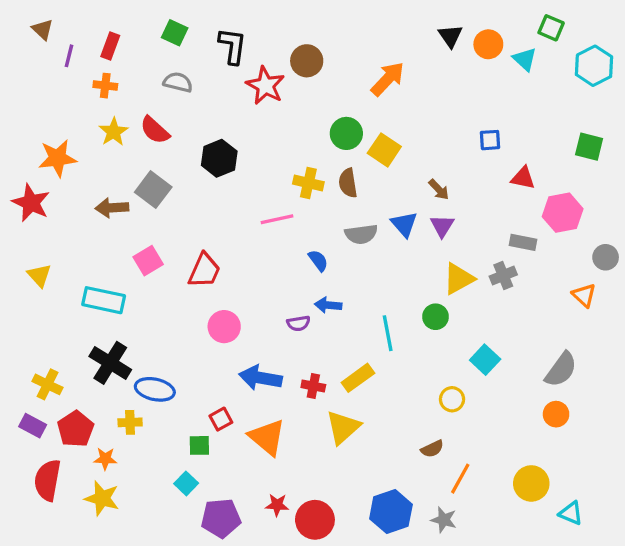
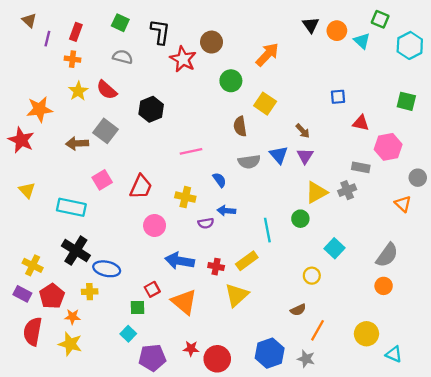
green circle: (346, 133) -> (231, 81), moved
yellow cross: (308, 183) -> (185, 197), moved

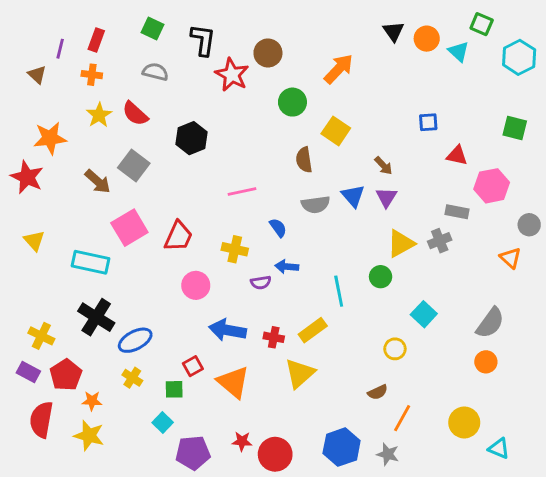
brown triangle: (29, 20) -> (37, 75), moved
brown arrow: (77, 143) -> (98, 181), turned -135
pink square: (102, 180) -> (129, 228), size x1.4
blue ellipse: (107, 269) -> (135, 340), turned -40
yellow cross: (90, 292) -> (132, 378), moved, turned 35

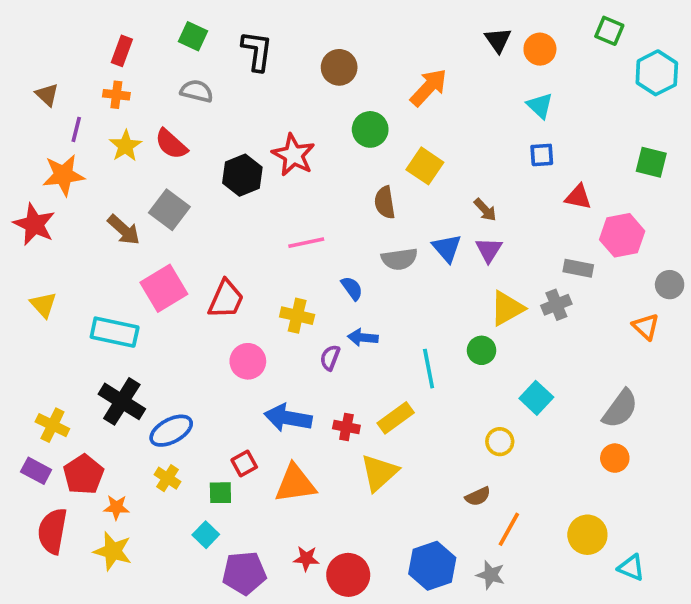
purple line: (60, 49) -> (76, 129), moved
cyan triangle: (458, 52) -> (540, 106), moved
red star: (232, 75) -> (293, 155), moved
purple semicircle: (261, 282) -> (330, 358), turned 120
orange triangle: (233, 382) -> (295, 484), turned -48

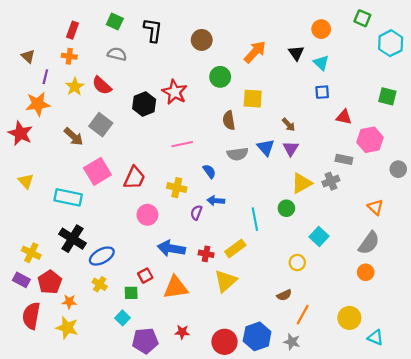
black triangle: (498, 40) -> (296, 53), moved
yellow square: (425, 166) -> (253, 99), turned -30
orange triangle: (646, 327) -> (375, 207), moved
red circle: (348, 575) -> (225, 342), moved

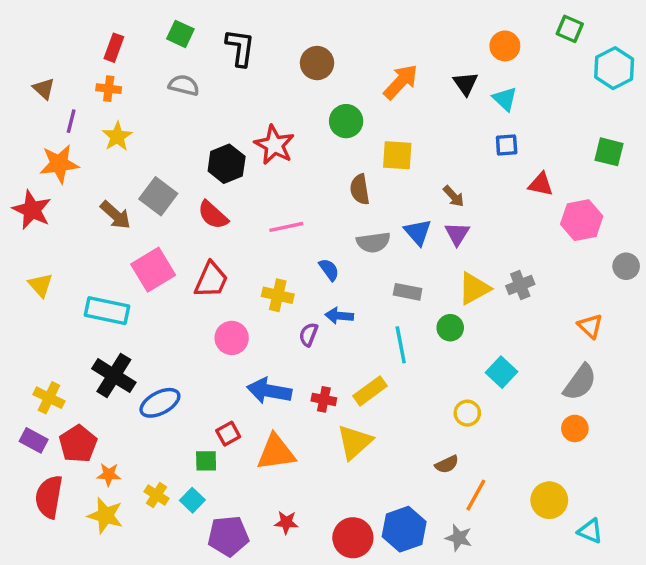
red semicircle: (102, 86) -> (213, 215), moved
gray rectangle: (344, 159) -> (408, 292), moved
yellow cross: (100, 284) -> (157, 495), moved

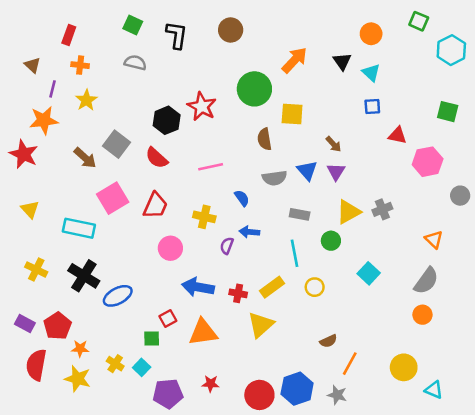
red rectangle: (114, 48) -> (69, 35), moved
brown circle: (317, 63) -> (231, 30), moved
green circle: (346, 121) -> (254, 89), size x1.4
yellow cross: (49, 398) -> (36, 270), moved
yellow circle: (467, 413) -> (315, 287), moved

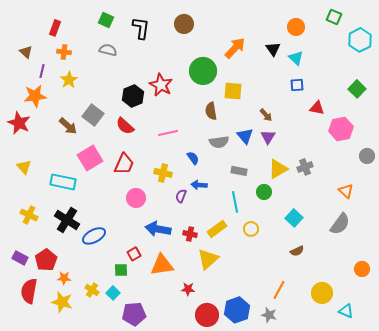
green square: (448, 112) -> (357, 89), turned 30
orange circle: (422, 315) -> (362, 269), moved
brown semicircle: (328, 341) -> (297, 251), moved
red star: (211, 384) -> (188, 289), moved

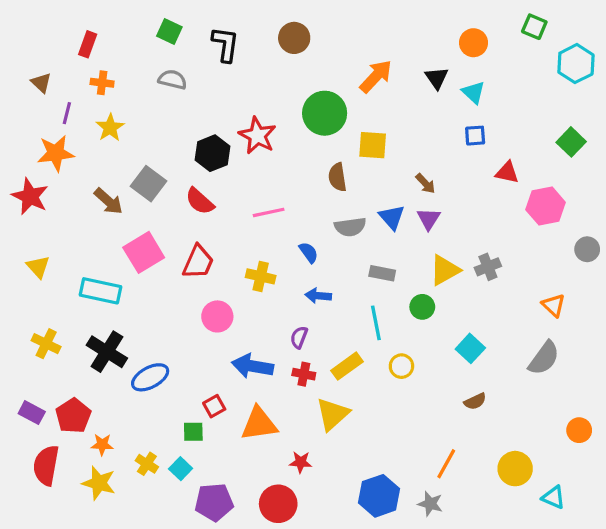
purple semicircle: (181, 196) -> (299, 337), moved
red circle: (207, 315) -> (278, 504), moved

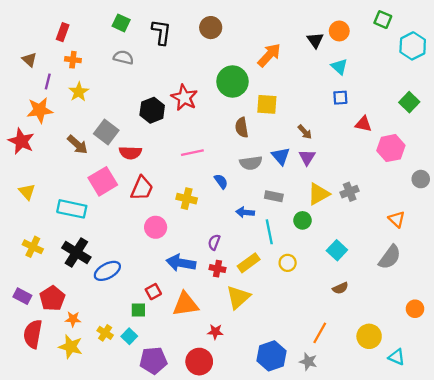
black triangle: (437, 78) -> (315, 40), moved
red semicircle: (200, 201) -> (130, 153), moved, turned -40
blue arrow: (318, 296) -> (245, 212), moved

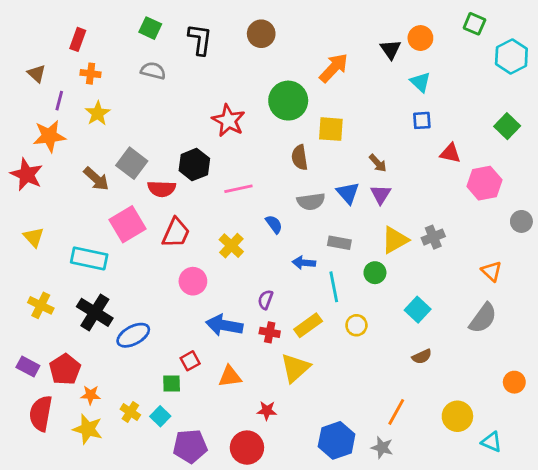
black hexagon: (152, 110) -> (194, 165), moved
yellow cross: (187, 199) -> (231, 246), turned 30
orange triangle: (185, 304) -> (230, 376), size x0.7

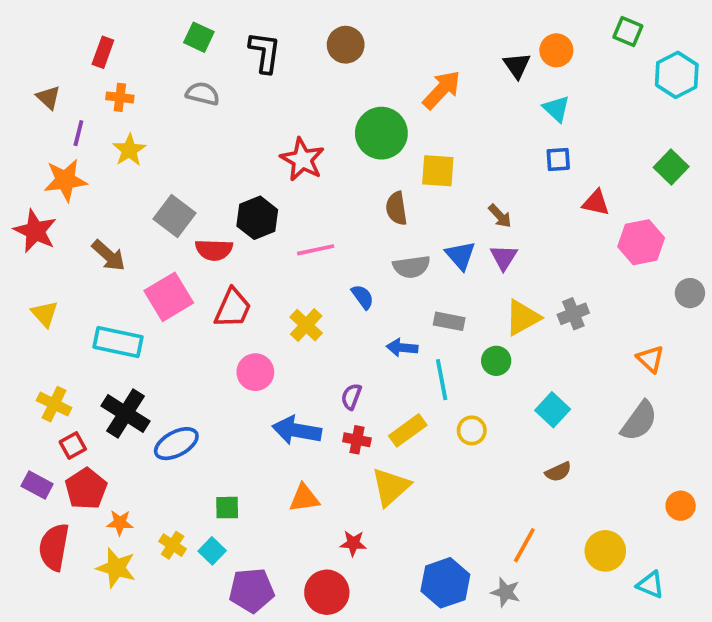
brown arrow: (96, 179) -> (109, 255), moved
red square: (190, 361) -> (73, 445), moved

